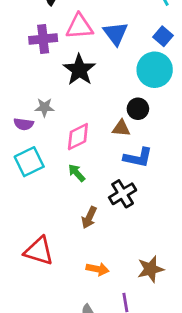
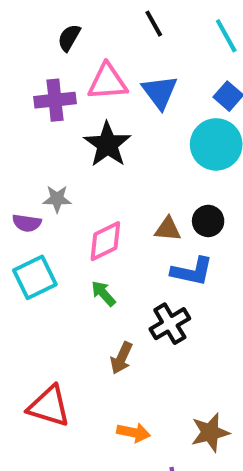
black circle: (138, 109) -> (208, 221), moved

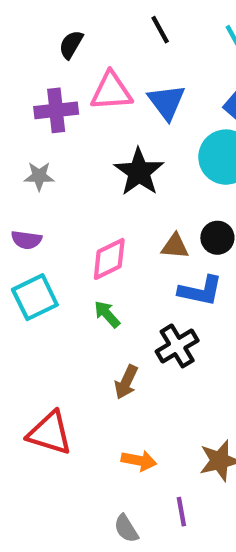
black star: (107, 144) -> (139, 172), moved
gray star: (57, 199) -> (39, 176), moved

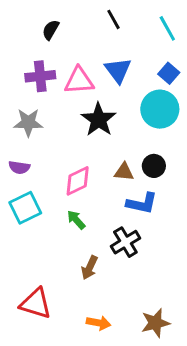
pink triangle: (111, 91) -> (79, 81), moved
gray star: (39, 176) -> (28, 123), size x1.4

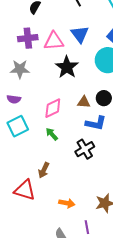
brown arrow: (90, 268) -> (44, 170), moved

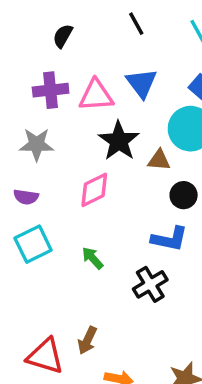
brown triangle: (84, 102) -> (159, 160), moved
pink diamond: (53, 108) -> (94, 190), moved
brown arrow: (44, 170) -> (87, 340), moved

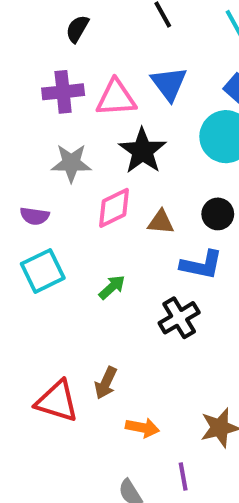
gray star: (37, 144) -> (71, 163), moved
brown triangle: (159, 160) -> (161, 222), moved
green arrow: (93, 258) -> (112, 287), turned 90

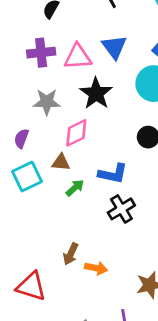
purple semicircle: (35, 216) -> (21, 138), turned 102
brown triangle: (161, 222) -> (61, 162), moved
blue L-shape: (201, 265) -> (113, 174), moved
red triangle: (57, 401) -> (31, 286), moved
orange arrow: (142, 428) -> (96, 268), moved

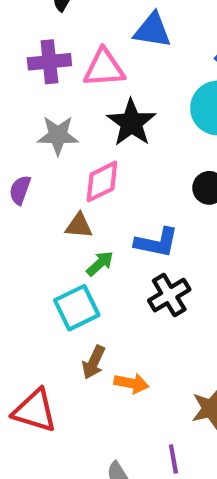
blue triangle: (114, 47) -> (152, 30), moved, turned -44
cyan square: (27, 177) -> (77, 308), moved

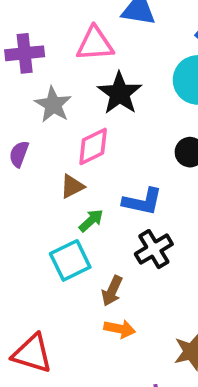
purple cross: (49, 62) -> (25, 53), moved
gray star: (58, 135) -> (53, 105), turned 30
brown triangle: (79, 226) -> (72, 186), turned -32
brown arrow: (94, 362) -> (112, 291), moved

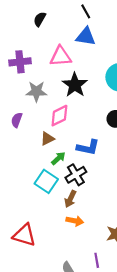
gray star: (53, 105) -> (36, 91), turned -30
black cross: (154, 249) -> (76, 175), moved
cyan square: (70, 260) -> (46, 181), turned -30

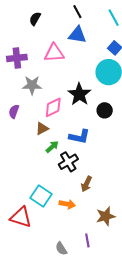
black star: (75, 85) -> (79, 94), moved
cyan square: (46, 181) -> (41, 196), moved
brown arrow: (70, 199) -> (86, 184), moved

